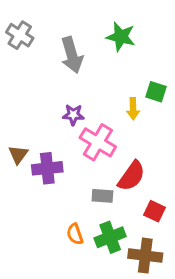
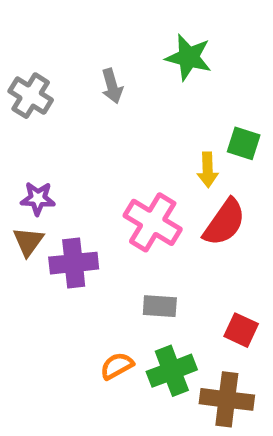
gray cross: (20, 35) -> (31, 96), moved
gray arrow: (72, 55) -> (112, 86), size x0.6
purple star: (73, 115) -> (38, 198), moved
red semicircle: (132, 176) -> (224, 222), moved
orange semicircle: (75, 234) -> (117, 366), turned 80

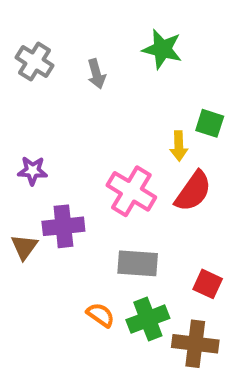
gray cross: (31, 96) -> (35, 61), moved
brown triangle: (28, 242) -> (24, 247), moved
gray rectangle: (160, 306) -> (138, 263), size x1.4
orange semicircle: (117, 366) -> (101, 315), turned 64

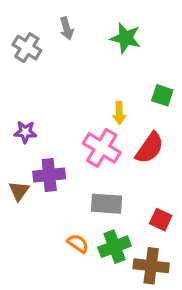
gray arrow: (96, 74) -> (67, 28), moved
yellow arrow: (179, 146) -> (119, 113), moved

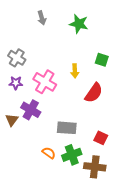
gray cross: (27, 48) -> (17, 58), moved
pink cross: (102, 148) -> (45, 82), moved
purple cross: (49, 175) -> (31, 110), turned 36

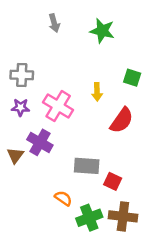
gray cross: (17, 58) -> (22, 75), turned -30
red square: (101, 138) -> (113, 181), moved
green cross: (72, 155) -> (89, 218), moved

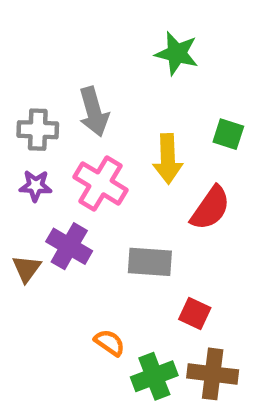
gray arrow: (54, 23) -> (94, 112), moved, size x1.5
yellow arrow: (97, 92) -> (168, 159), size x1.5
gray rectangle: (87, 166) -> (150, 262), moved

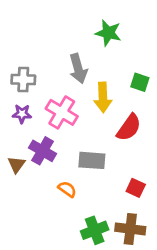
gray arrow: (94, 112) -> (78, 69), moved
red square: (195, 313) -> (136, 188), moved
orange semicircle: (110, 343) -> (67, 189), moved

